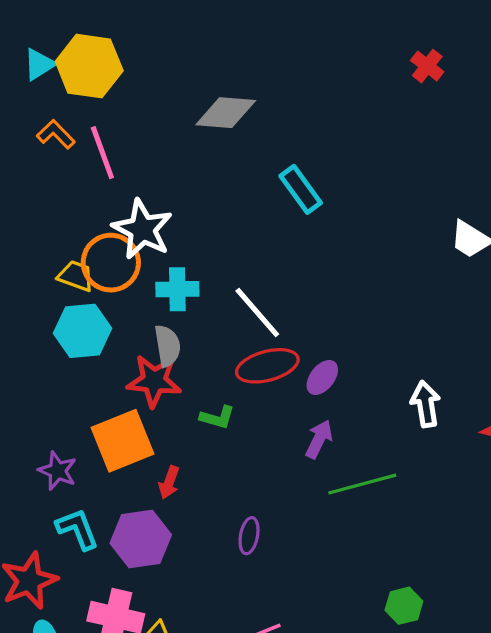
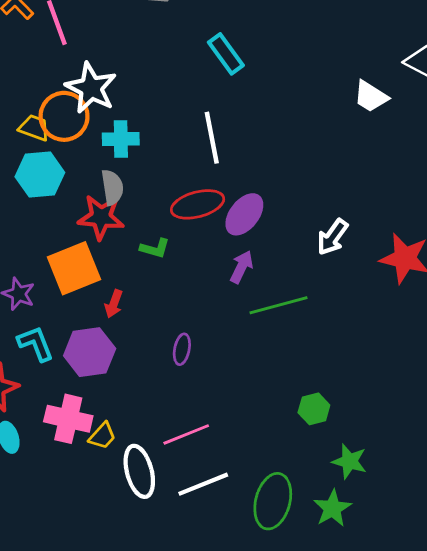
white line: (257, 313) -> (212, 138), moved, turned 30
purple ellipse: (322, 377) -> (244, 214), size x1.4
white arrow: (426, 404) -> (332, 237), turned -135

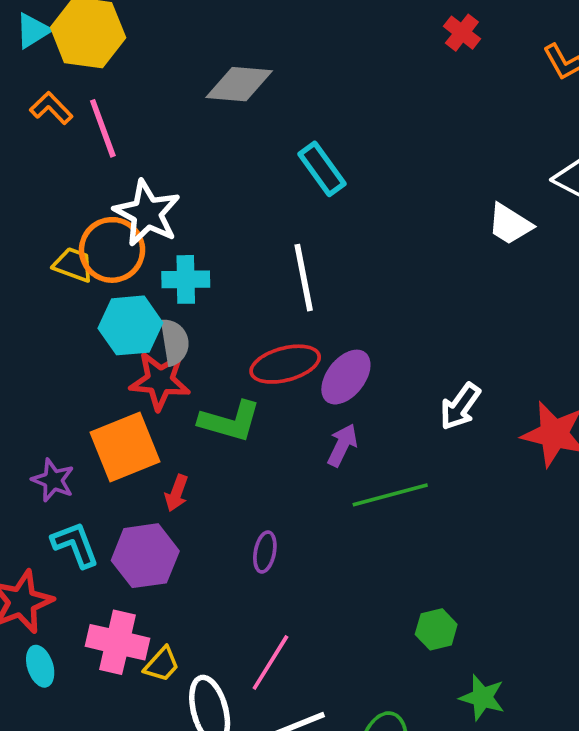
cyan hexagon: (40, 175) -> (130, 325), moved
green L-shape: (155, 248) -> (230, 421), size x1.6
pink line: (186, 434) -> (270, 663), turned -36

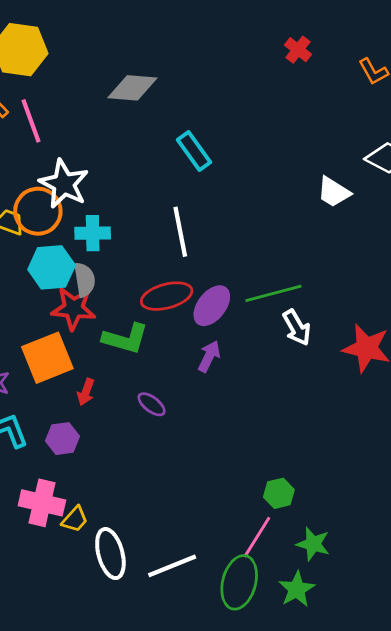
white arrow: (460, 406) -> (297, 328), turned -66
green line: (390, 495) -> (273, 293), moved
purple ellipse: (265, 552) -> (152, 404), moved, turned -64
purple hexagon: (145, 556) -> (63, 439), size x0.7
pink line: (270, 663) -> (257, 537), moved

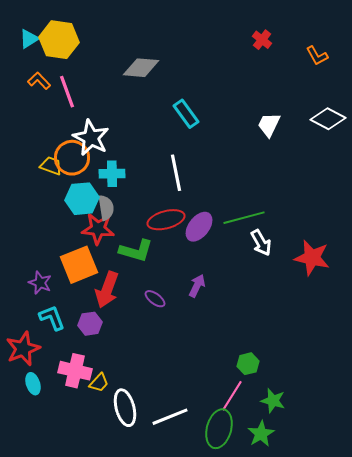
white trapezoid: (334, 192) -> (269, 125), moved, turned 84
purple arrow: (209, 356) -> (197, 286), moved
red arrow: (86, 392) -> (107, 290), size x1.8

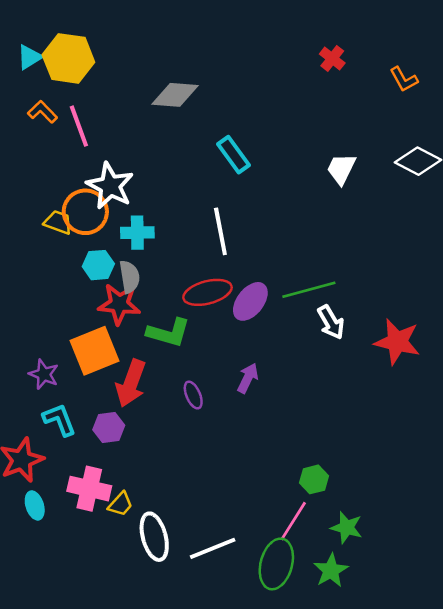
cyan hexagon: (82, 199) -> (98, 265), size x0.7
purple ellipse: (155, 299) -> (193, 395), turned 30

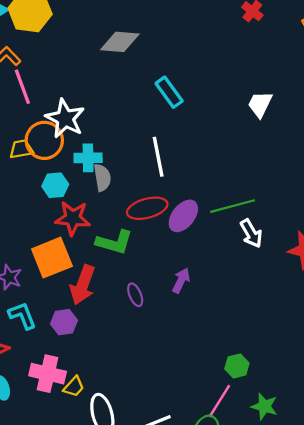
pink line: (79, 126) -> (22, 87), moved
yellow trapezoid: (58, 222) -> (21, 149), turned -30
gray semicircle: (130, 277) -> (102, 178), moved

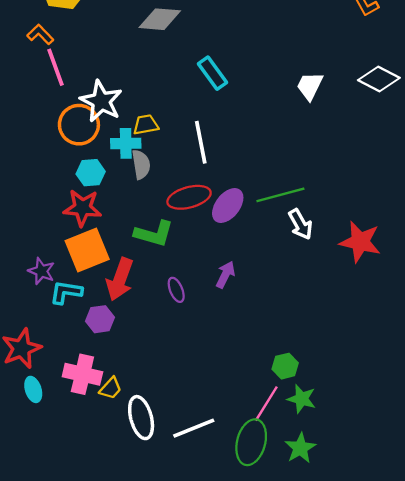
yellow trapezoid: (21, 149) -> (146, 125), moved
red star: (73, 218) -> (82, 208), moved
cyan L-shape: (22, 316) -> (66, 292), moved, turned -60
green star: (264, 406) -> (302, 399), moved

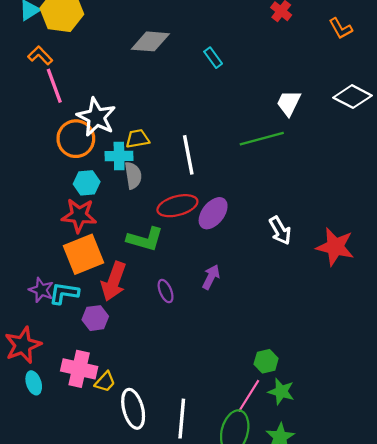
cyan rectangle: (212, 73) -> (213, 58), moved, size x0.7
green line: (280, 195) -> (262, 139), moved
purple star: (41, 271) -> (41, 290), moved
white line: (194, 428) -> (182, 419), turned -63

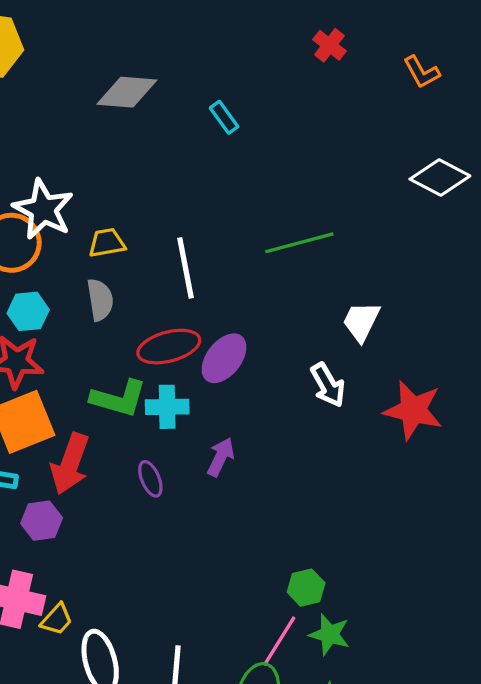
white trapezoid: (289, 103) -> (361, 321), moved
cyan cross: (119, 156) -> (167, 407), moved

